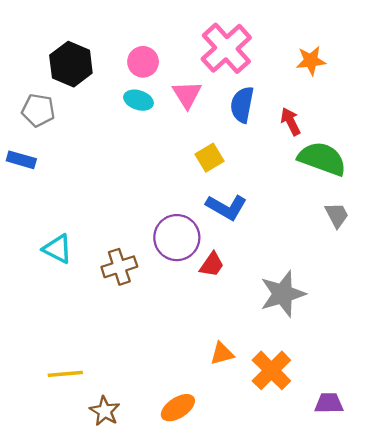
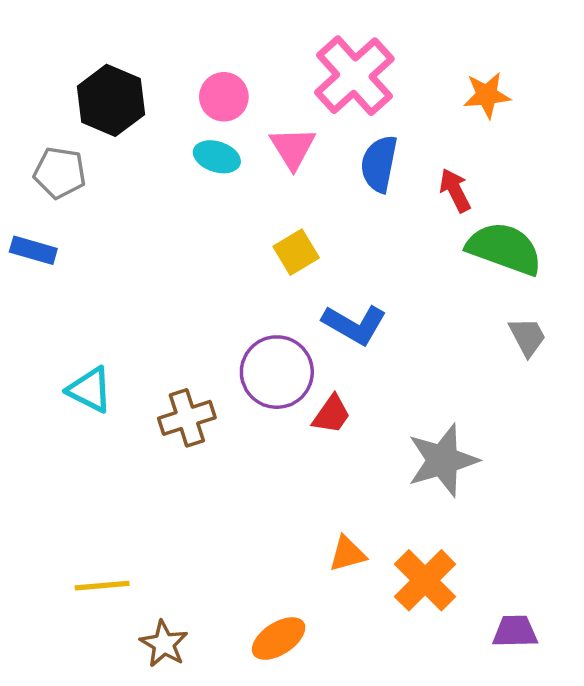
yellow square: (209, 158) -> (296, 252), moved

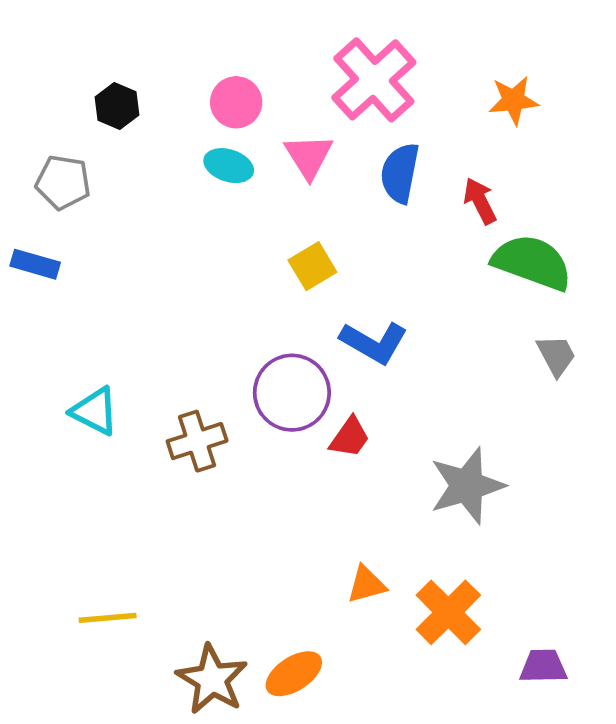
black hexagon: (111, 100) -> (117, 106), size x0.6
brown star: (164, 644) -> (212, 679), moved, size x1.4

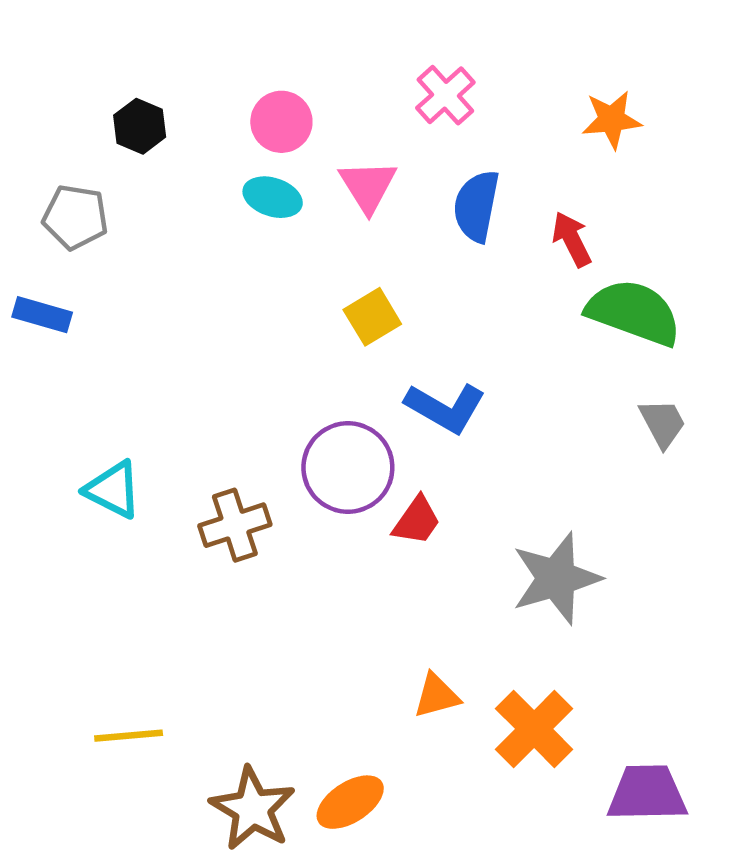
pink cross: (374, 80) -> (445, 95), size x0.6
purple trapezoid: (543, 666) -> (647, 793), size x1.4

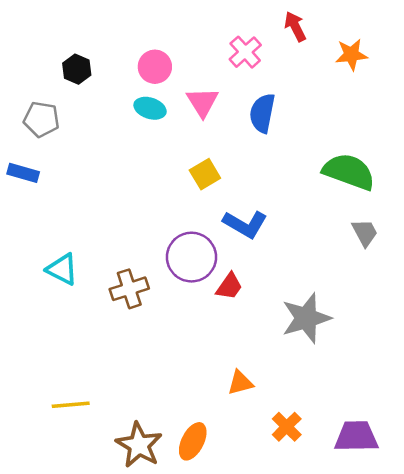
orange star: (612, 120) -> (351, 55), moved
red arrow: (572, 239) -> (295, 26), moved
orange cross: (534, 729) -> (287, 427), moved, size x0.7
orange ellipse: (350, 802) -> (193, 441), turned -30

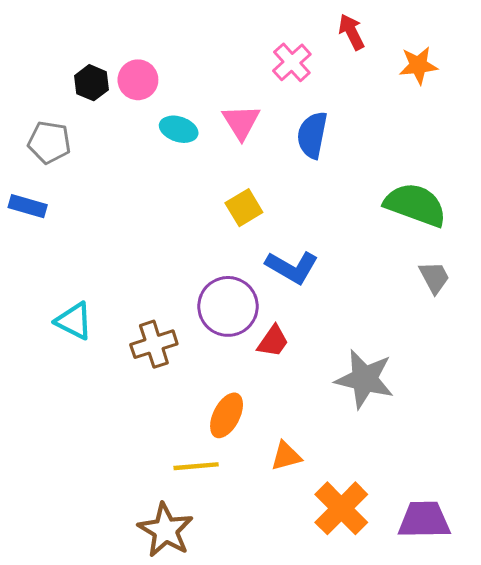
pink circle: (155, 67) -> (138, 80), moved
gray star: (306, 318) -> (365, 379), turned 30
yellow line: (71, 405) -> (196, 466), moved
orange cross: (287, 427) -> (341, 508), size x1.5
orange ellipse: (193, 441) -> (227, 415), moved

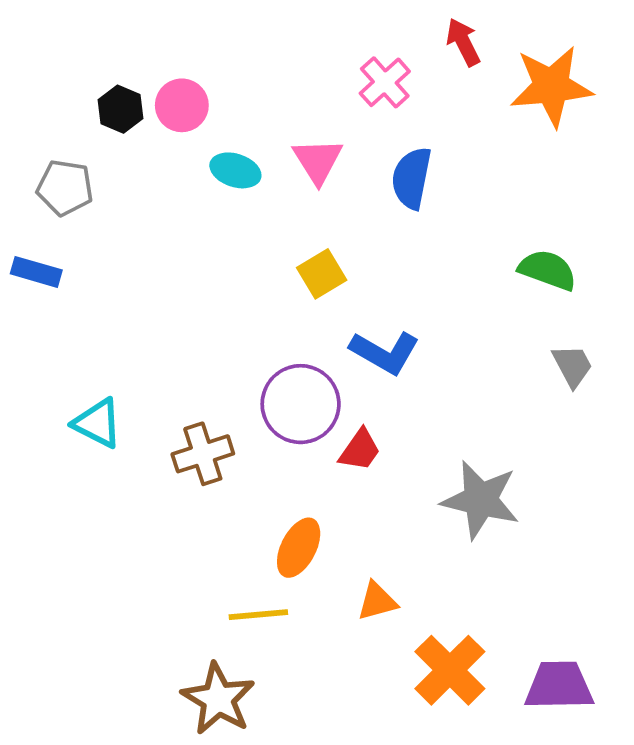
orange star: (418, 65) -> (551, 86), size x1.6
green semicircle: (415, 205) -> (548, 270), size x0.7

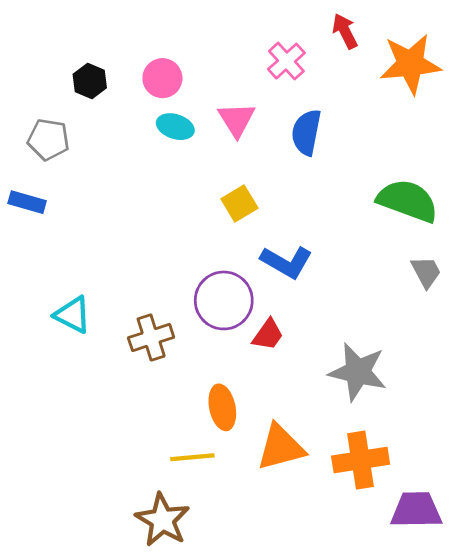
pink circle: (182, 105) -> (162, 78), moved
green semicircle: (548, 270) -> (408, 201), size x1.4
orange ellipse: (299, 548) -> (222, 407), turned -39
orange triangle: (377, 601) -> (281, 447), size x1.6
orange cross: (450, 670) -> (361, 460), moved, turned 36

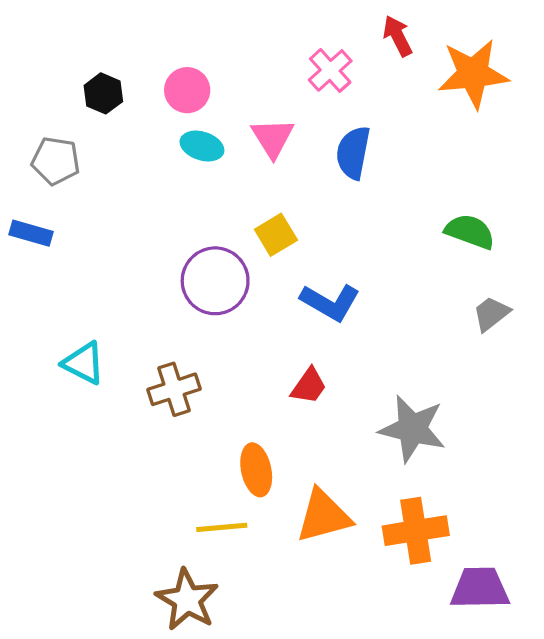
green semicircle: (408, 201) -> (470, 232), size x0.7
gray trapezoid: (426, 272) -> (491, 314), turned -100
purple circle: (224, 300) -> (215, 281), moved

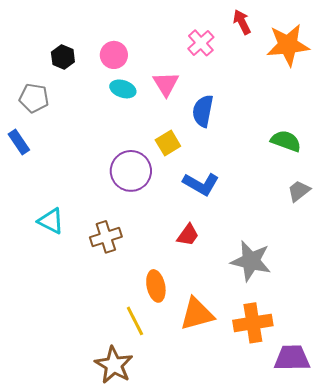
blue semicircle: (353, 153) -> (203, 111), moved
blue rectangle: (31, 233) -> (19, 142), turned 40
yellow line: (222, 527) -> (135, 321), turned 68

